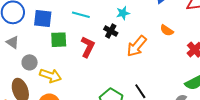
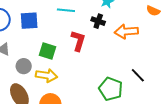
green square: (59, 40) -> (47, 51), moved, turned 30
orange arrow: (137, 46) -> (126, 32), turned 55

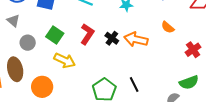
black cross: (98, 21) -> (112, 38), moved
yellow arrow: (47, 75) -> (65, 60), moved

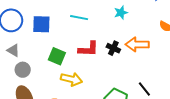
red L-shape: (87, 34) -> (88, 49), turned 70
gray circle: (28, 43) -> (23, 70), moved

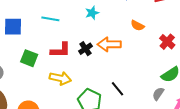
black cross: (113, 48) -> (85, 49), turned 32
yellow arrow: (71, 79) -> (60, 78), moved

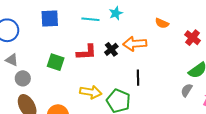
cyan line: (50, 19) -> (90, 19), moved
blue square: (13, 27) -> (50, 19), moved
yellow arrow: (60, 78) -> (91, 92), moved
black line: (118, 89) -> (138, 78), moved, turned 42

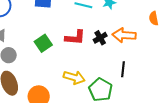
orange semicircle: (162, 23) -> (154, 18), turned 48
green square: (56, 62) -> (43, 43), turned 30

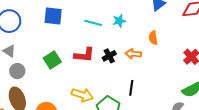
orange semicircle: (154, 18) -> (153, 38), moved
orange arrow: (124, 35) -> (133, 54), size x0.7

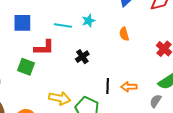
orange arrow: (133, 54) -> (129, 87), moved
red L-shape: (84, 55) -> (44, 48), moved
green square: (52, 60) -> (26, 67), turned -30

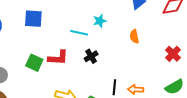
cyan line: (63, 26) -> (79, 33), moved
red L-shape: (44, 48) -> (58, 58), moved

